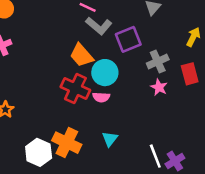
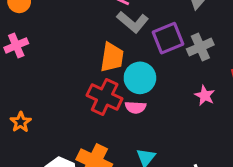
orange trapezoid: (82, 55) -> (112, 57), turned -130
gray cross: (158, 61) -> (200, 47), moved

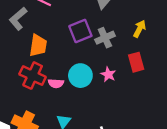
gray L-shape: (133, 22) -> (18, 19), moved, turned 100
cyan circle: (140, 78) -> (80, 76), moved

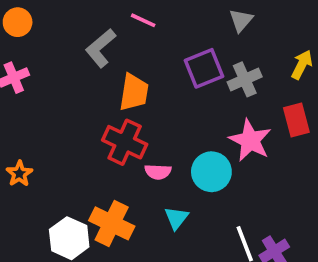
pink star: (108, 74) -> (250, 140), size x1.6
cyan circle: (80, 76) -> (211, 172), moved
pink semicircle: (56, 83) -> (158, 172), moved

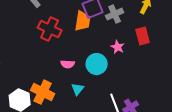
orange trapezoid: (134, 92) -> (83, 21), moved
pink star: (250, 140) -> (118, 47), size x0.6
red cross: (125, 142) -> (50, 29), moved

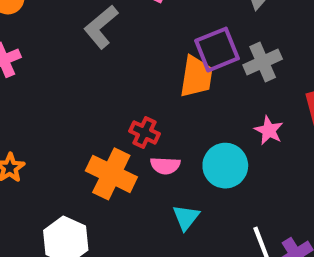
red cross: (50, 29) -> (144, 132), moved, size x0.6
orange cross: (43, 92) -> (111, 174), moved

